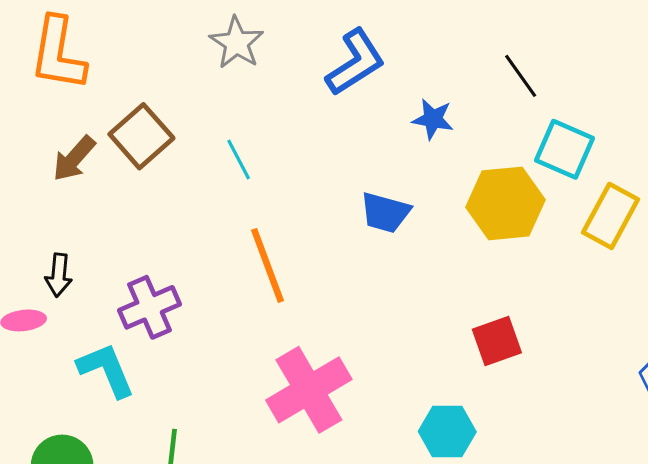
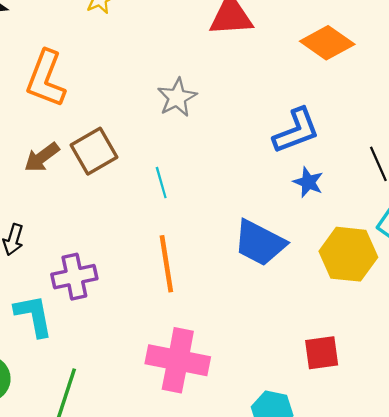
blue L-shape: (355, 62) -> (296, 131), moved
blue trapezoid: (385, 212) -> (260, 243), size x1.4
pink cross: (309, 390) -> (178, 360), turned 30

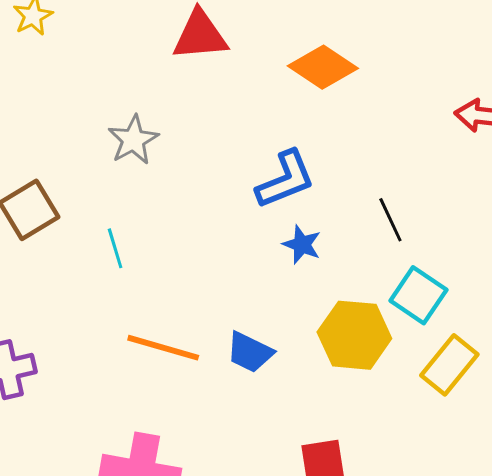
blue trapezoid: (260, 243) -> (250, 352), moved, size x0.7
orange line: (166, 264) -> (163, 348), moved, turned -64

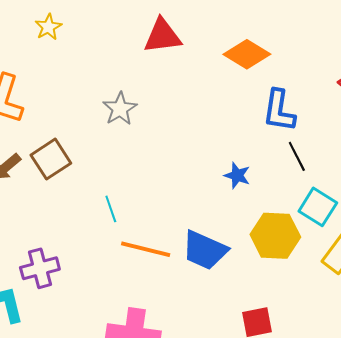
blue L-shape: (285, 180) -> (279, 111), moved, turned 123
cyan line: (115, 248) -> (111, 209), moved
blue trapezoid: (250, 352) -> (205, 250), size x1.4

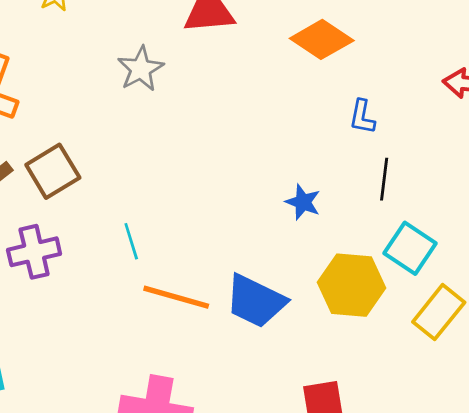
gray star: (120, 109) -> (141, 69), moved
blue L-shape: (279, 111) -> (362, 117), size x0.6
black line: (297, 156) -> (384, 179), turned 32
purple cross: (40, 268) -> (34, 252), moved

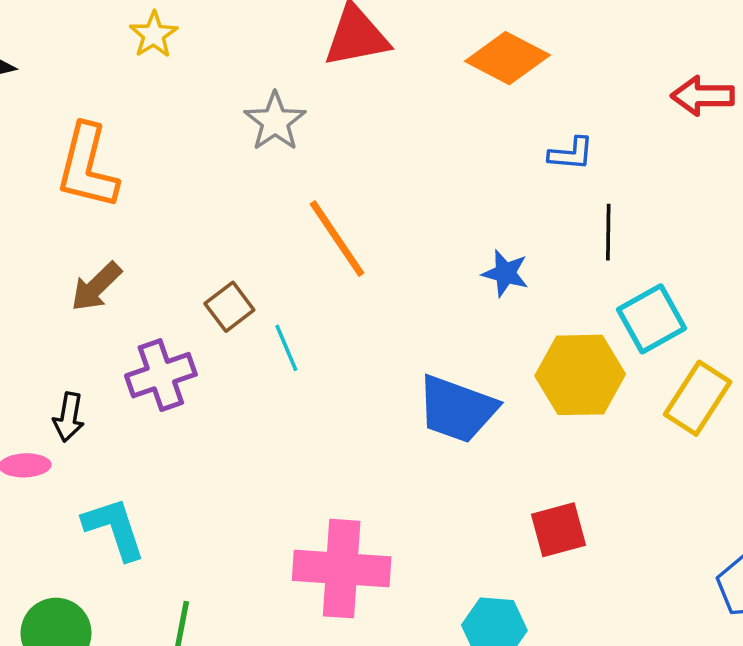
blue L-shape: (362, 117) -> (571, 154), turned -90
brown square: (53, 171) -> (229, 307), moved, size x0.7
cyan square: (410, 248) -> (652, 319), turned 33
orange line: (176, 297) -> (337, 239), moved, turned 46

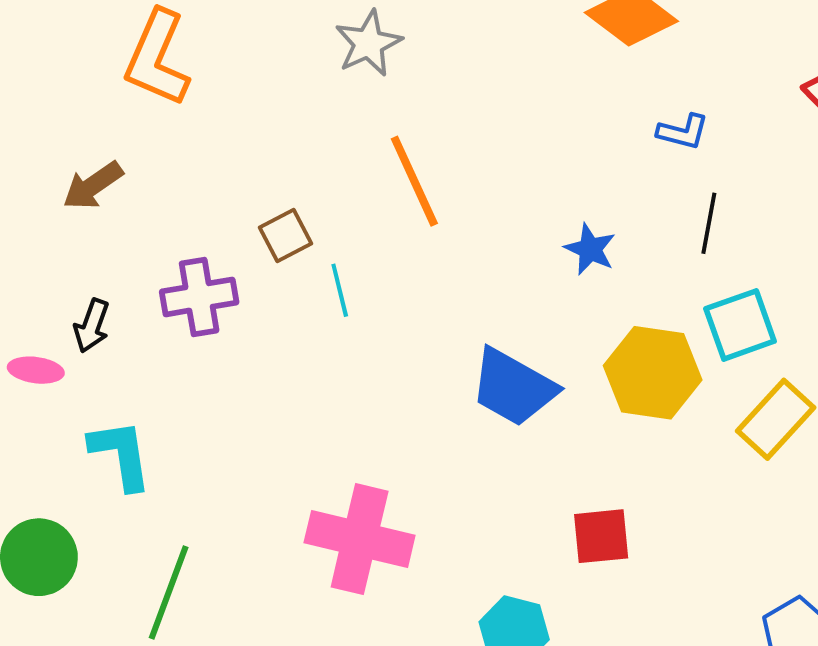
brown arrow: (96, 287) -> (93, 186), moved

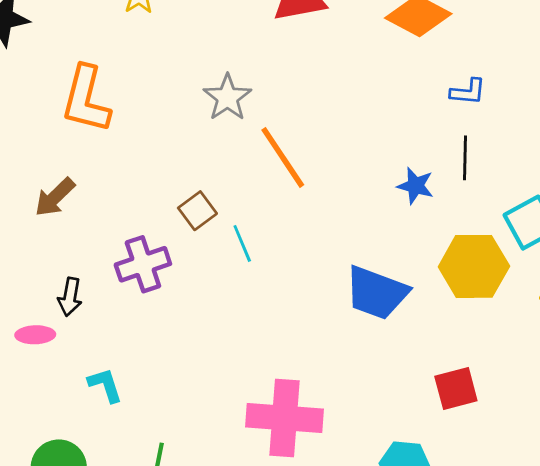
gray star: (368, 43) -> (227, 98), moved
black line: (709, 223) -> (465, 158), moved
cyan L-shape: (121, 454) -> (105, 385), size x0.7

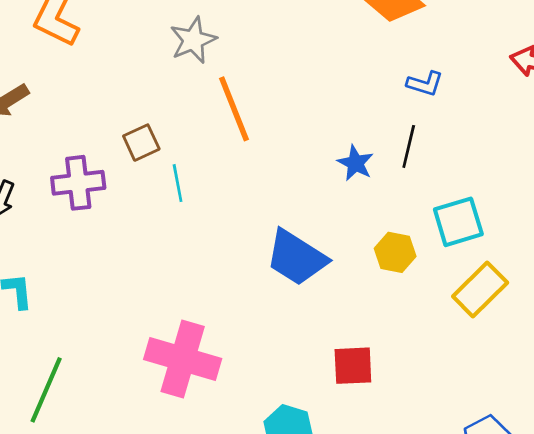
yellow hexagon: (474, 266) -> (395, 252), size x0.6

